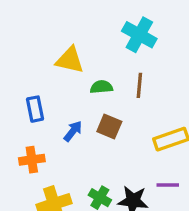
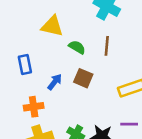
green semicircle: (101, 87) -> (77, 47), turned 35
orange cross: (32, 160) -> (34, 107), moved

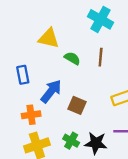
brown square: (83, 78) -> (77, 105), moved
blue arrow: (55, 82) -> (51, 91), size x1.5

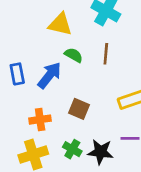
yellow triangle: (49, 38) -> (60, 24), moved
blue arrow: (51, 91) -> (49, 75), moved
orange cross: (31, 115) -> (40, 120), moved

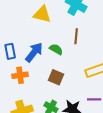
green semicircle: (74, 55) -> (56, 49), moved
orange cross: (40, 120) -> (20, 75), moved

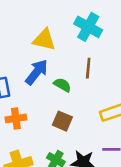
blue arrow: (34, 52) -> (37, 72), moved

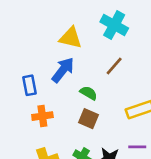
brown line: (88, 68) -> (114, 66), turned 36
green semicircle: (62, 85) -> (89, 93), moved

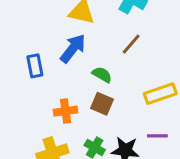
orange cross: (42, 116) -> (66, 111), moved

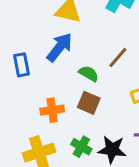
brown line: (131, 44) -> (118, 58), moved

